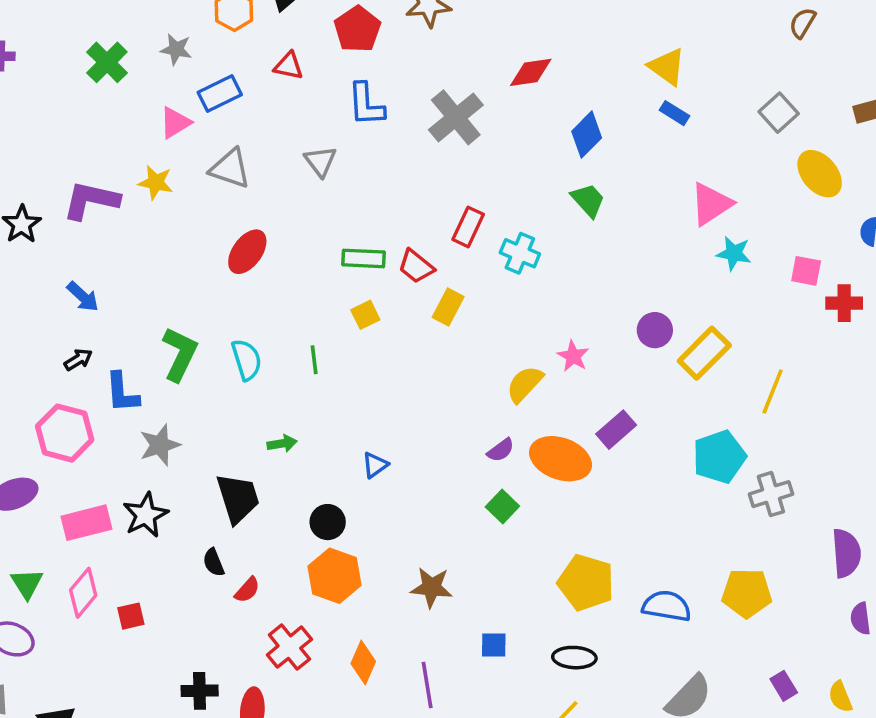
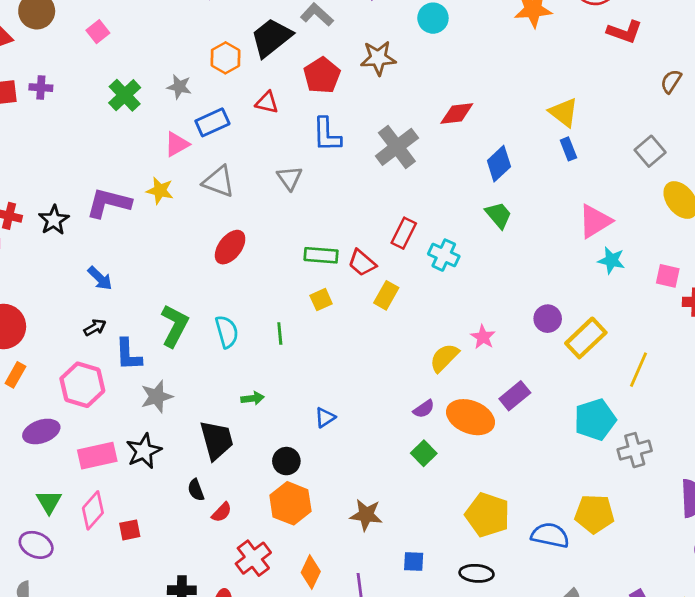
blue rectangle: (675, 113) -> (568, 149), turned 35
yellow pentagon: (747, 593) -> (594, 514), moved

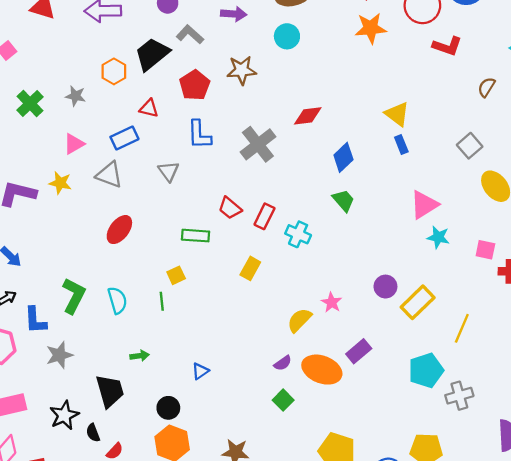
blue rectangle: (212, 122) -> (124, 138), moved
red trapezoid: (362, 263) -> (230, 208), moved
yellow square: (321, 300) -> (176, 275), moved
black star: (144, 451) -> (64, 415), moved

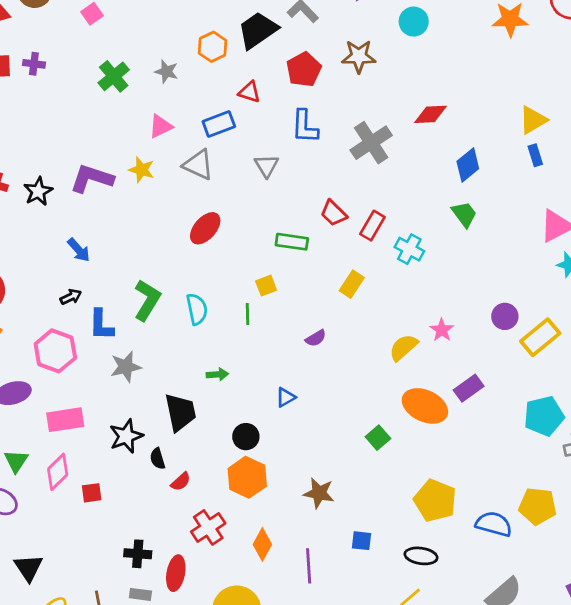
yellow triangle: (397, 114) -> (533, 120), turned 48
purple semicircle: (283, 363) -> (316, 338), moved

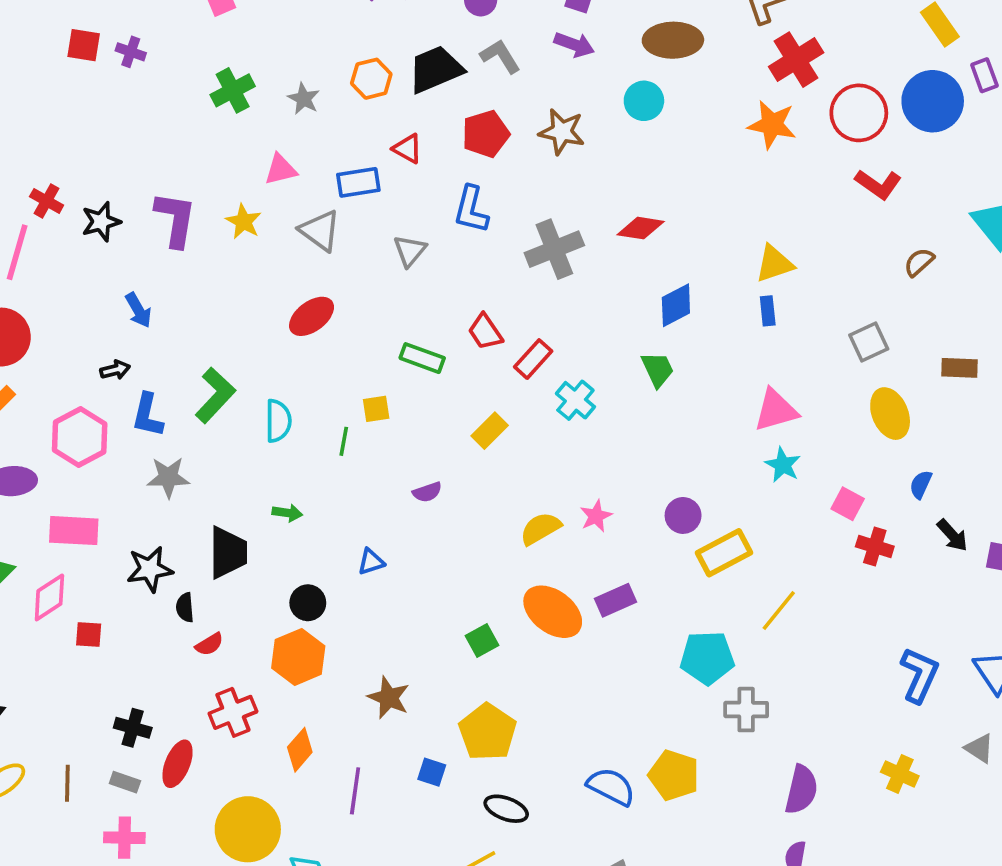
purple L-shape: (92, 178) -> (175, 219), turned 69
yellow pentagon: (435, 501) -> (487, 732), moved

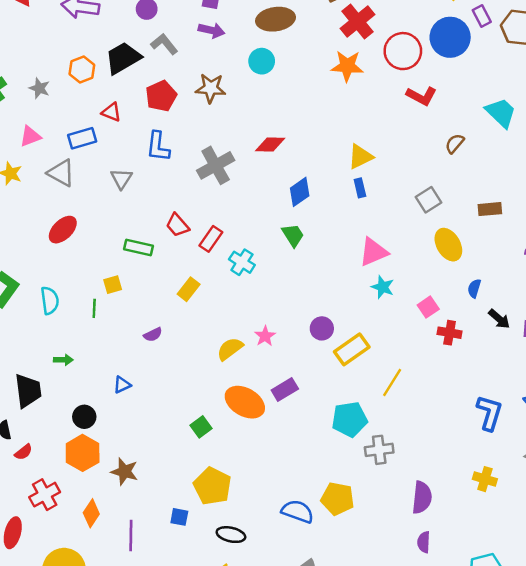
pink square: (848, 504) -> (428, 307), turned 35
brown star: (389, 698) -> (124, 472), moved

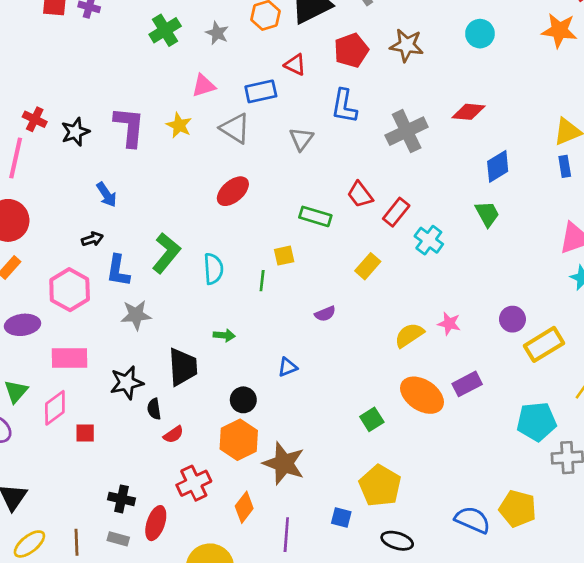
cyan circle: (262, 61) -> (480, 34), moved
pink star: (265, 336) -> (449, 324), turned -30
brown star: (124, 472) -> (284, 463), size x1.4

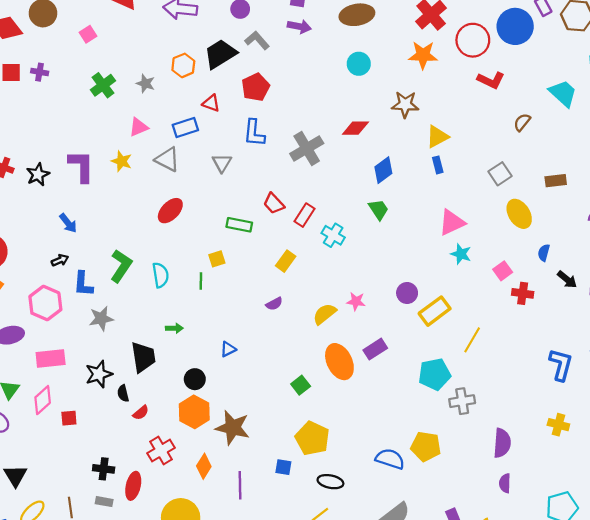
brown star: (407, 45) -> (405, 104), moved
purple semicircle: (325, 314) -> (274, 304), moved
orange ellipse: (422, 395) -> (339, 362), turned 36

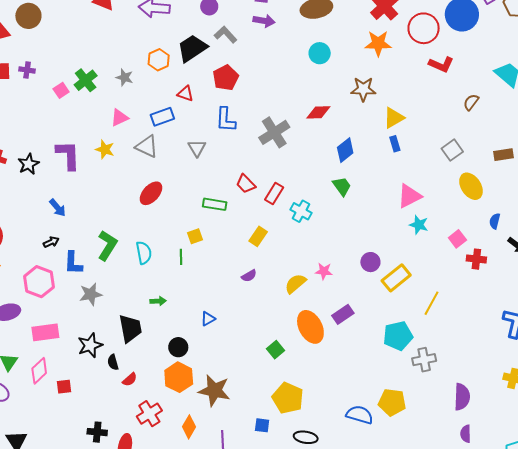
pink square: (88, 34) -> (61, 90), moved

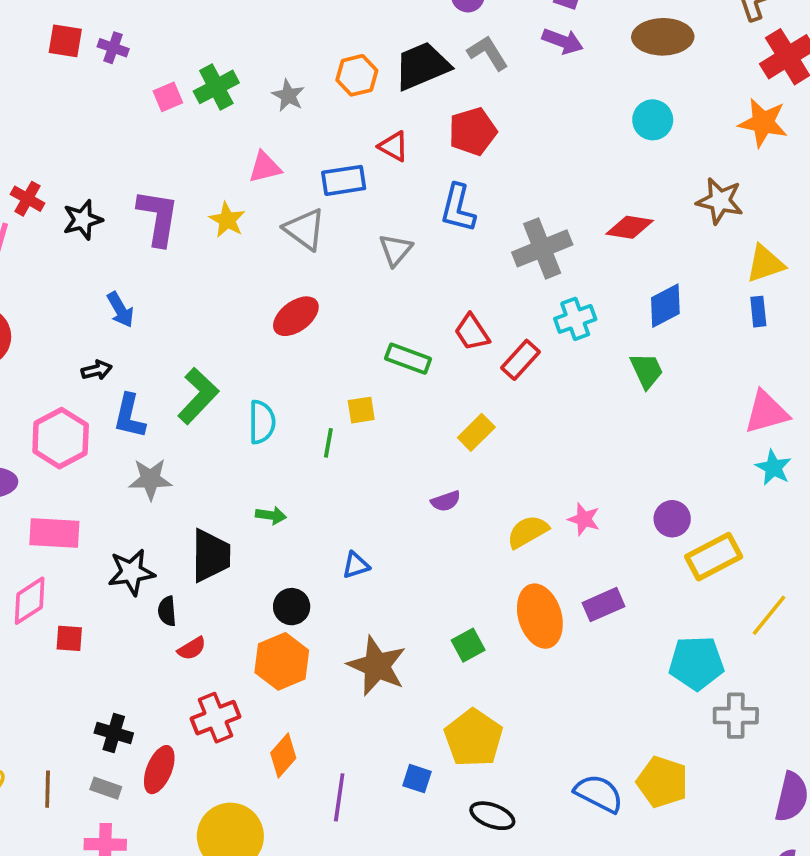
cyan cross: (301, 211) -> (575, 319), moved, turned 30
brown star: (214, 391) -> (377, 666), moved

